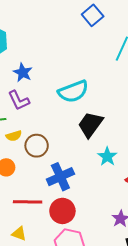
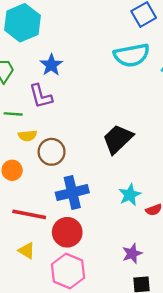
cyan semicircle: (73, 91) -> (132, 55), moved
cyan star: (107, 157) -> (130, 195), moved
yellow triangle: (19, 234) -> (27, 251), moved

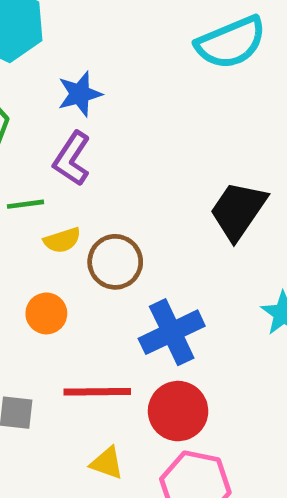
blue star: (51, 65) -> (80, 94), turned 30
purple L-shape: (41, 96) -> (72, 159), turned 60

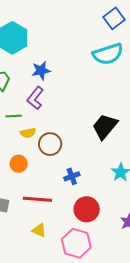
blue cross: (172, 332) -> (72, 176), size x0.6
red circle: (178, 411) -> (87, 209), moved

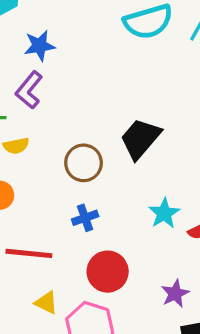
brown circle: (50, 144) -> (84, 163), moved
yellow triangle: (39, 230) -> (46, 303), moved

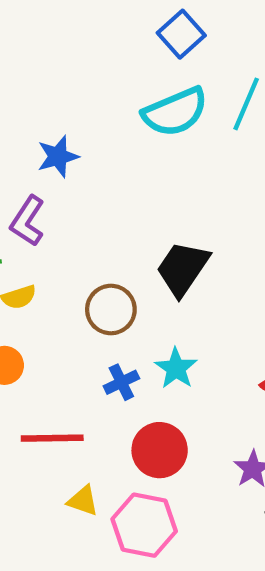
blue star: (40, 46) -> (58, 157), moved
cyan star: (164, 213) -> (176, 368), moved

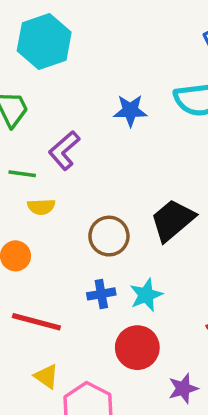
blue star: (58, 157) -> (130, 111), moved
red circle: (160, 450) -> (137, 348), moved

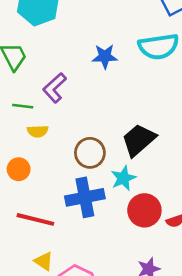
blue cross: (101, 294) -> (85, 197), size x1.8
cyan star: (146, 295) -> (123, 178), moved
red circle: (137, 348) -> (144, 210), moved

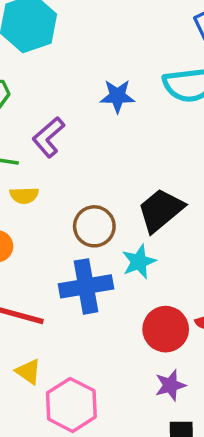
red circle: (144, 210) -> (166, 329), moved

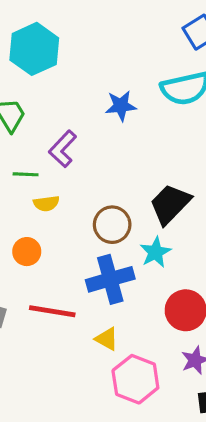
yellow triangle: (28, 372) -> (107, 339), moved
pink hexagon: (71, 405) -> (135, 379), moved

